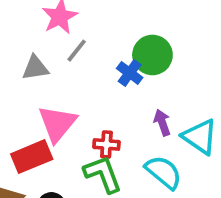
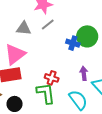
blue cross: (130, 73) -> (73, 43), turned -32
pink triangle: (57, 124) -> (15, 54), moved

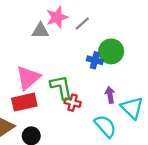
gray line: (48, 24) -> (82, 24), moved
gray triangle: (24, 28) -> (40, 31), moved
green L-shape: (46, 93) -> (61, 87), moved

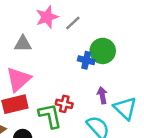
gray triangle: (40, 31) -> (23, 44), moved
green L-shape: (61, 87) -> (50, 116), moved

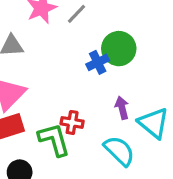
blue cross: (86, 60) -> (98, 62), turned -35

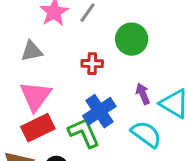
blue cross: (98, 62) -> (99, 111), moved, size x1.5
red cross: (72, 122) -> (92, 64), moved

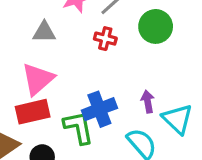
green circle: (132, 39) -> (156, 26), moved
red cross: (92, 64) -> (105, 39), moved

